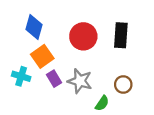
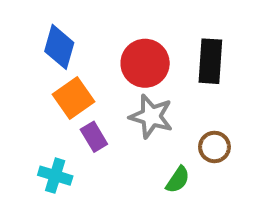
cyan cross: (21, 76) -> (55, 176), moved
gray star: (80, 81) -> (151, 116), moved

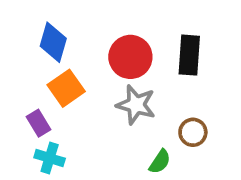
purple rectangle: (94, 137) -> (39, 123), moved

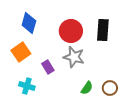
orange square: (66, 88) -> (21, 52), moved
purple rectangle: (39, 123) -> (48, 67), moved
brown circle: (193, 132) -> (110, 88), moved

